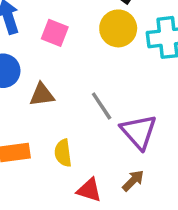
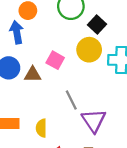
pink square: (55, 33) -> (55, 60), moved
brown triangle: (42, 95) -> (33, 74), moved

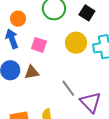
black square: (97, 24) -> (87, 13), moved
pink square: (55, 60) -> (39, 45), moved

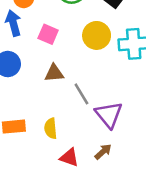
brown triangle: (32, 72) -> (54, 73), moved

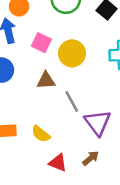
yellow circle: (97, 35) -> (72, 53), moved
yellow semicircle: (51, 128) -> (41, 134), turned -48

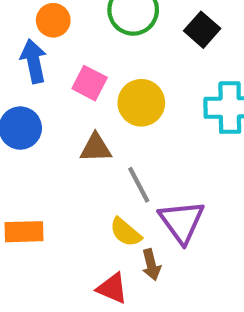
yellow semicircle: (41, 134) -> (126, 232), moved
brown arrow: (91, 158) -> (151, 265), moved, turned 114

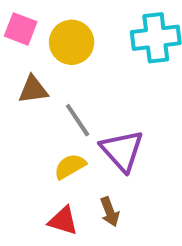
yellow semicircle: (126, 232) -> (70, 166), turned 116
brown arrow: (151, 265) -> (110, 212), moved

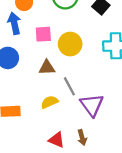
pink square: (21, 29) -> (43, 34), turned -30
yellow semicircle: (70, 166) -> (49, 102), moved

